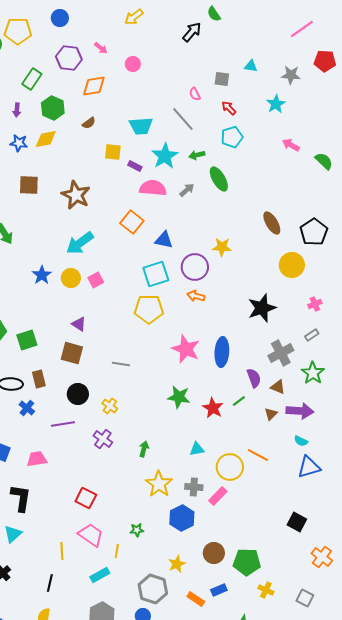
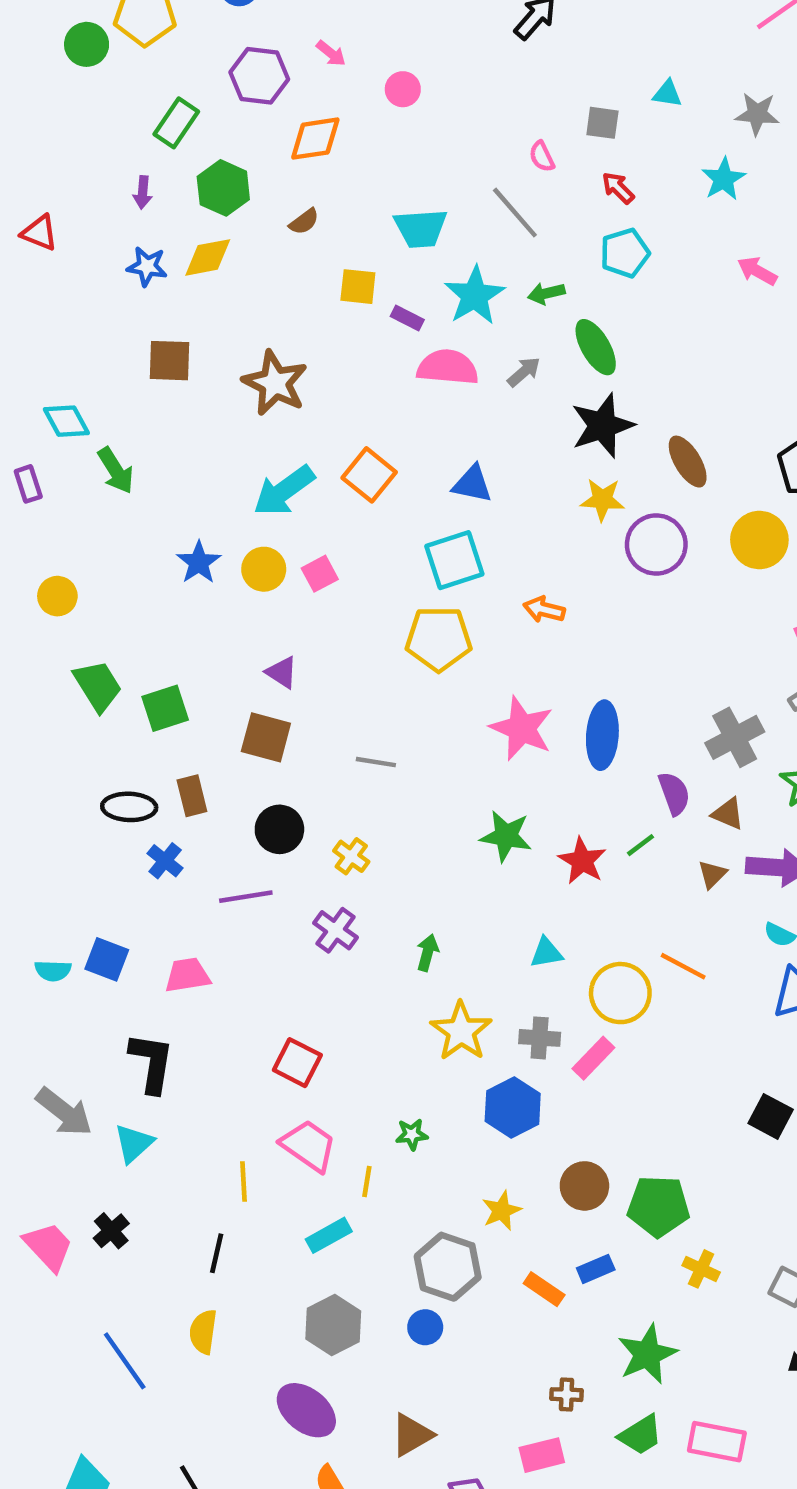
orange square: (132, 222) -> (369, 475), moved
brown ellipse: (272, 223) -> (688, 462), moved
purple circle: (195, 267) -> (656, 545), moved
black star: (262, 308) -> (602, 426), moved

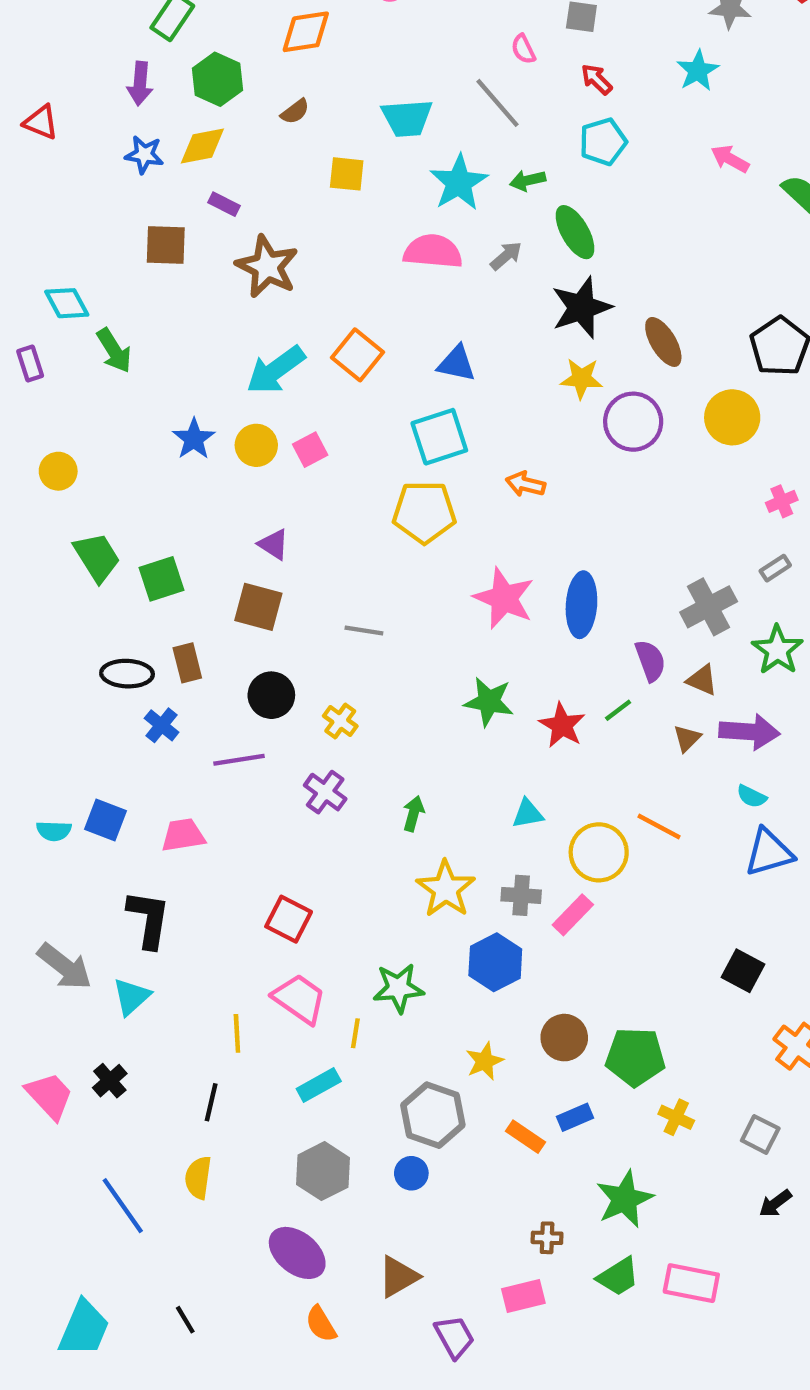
purple arrow: (143, 192) -> (140, 84), size x1.4
purple rectangle: (407, 318) -> (224, 204), moved
green star: (412, 1134) -> (398, 988), size x1.6

